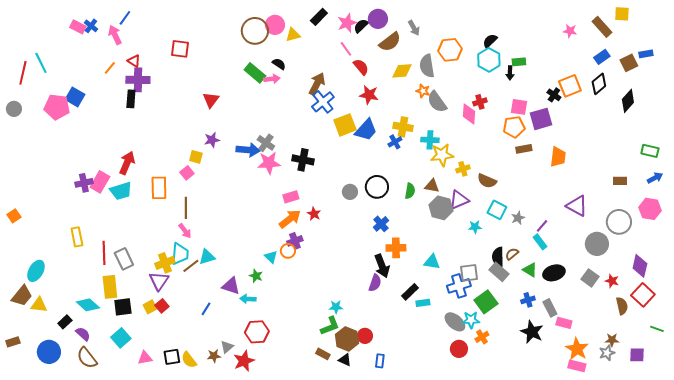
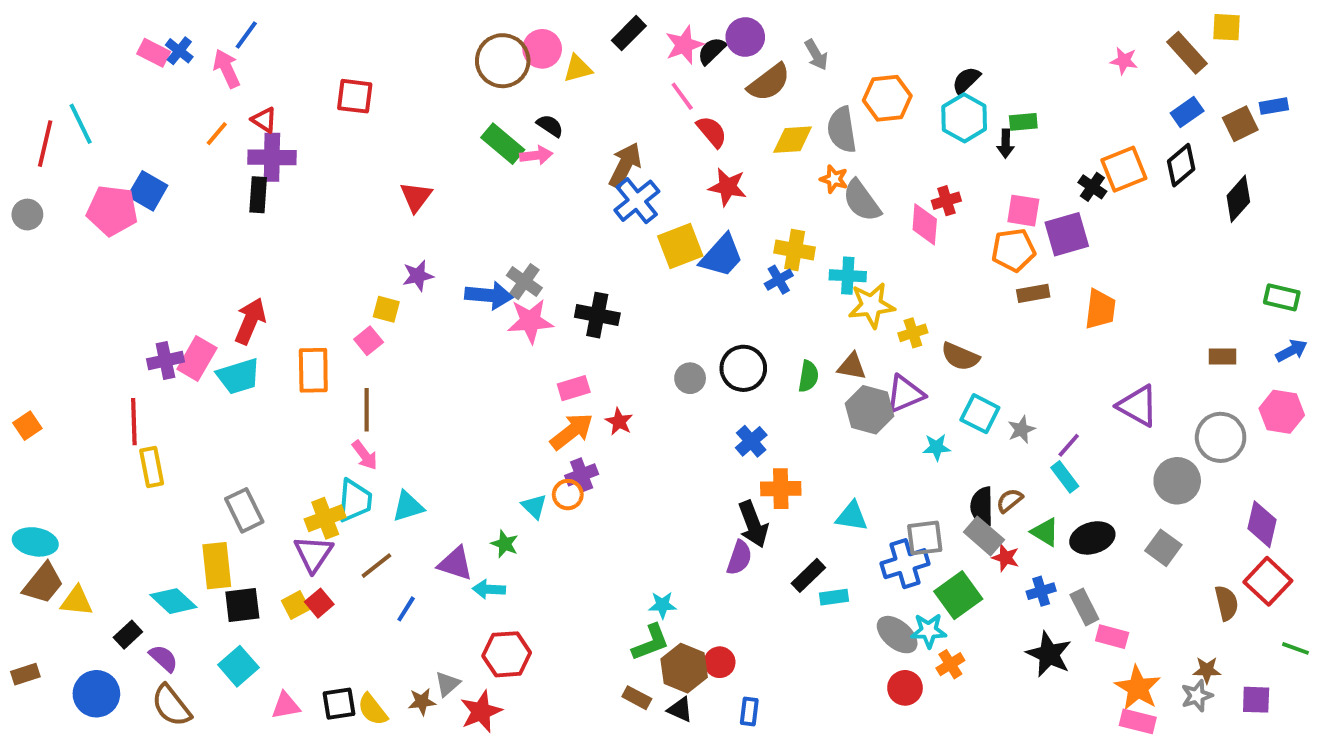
red line: (104, 253) -> (134, 422), moved
brown line: (191, 266) -> (376, 566), moved
cyan ellipse: (36, 271) -> (35, 542), moved, turned 70
red star: (612, 281) -> (1006, 558), moved

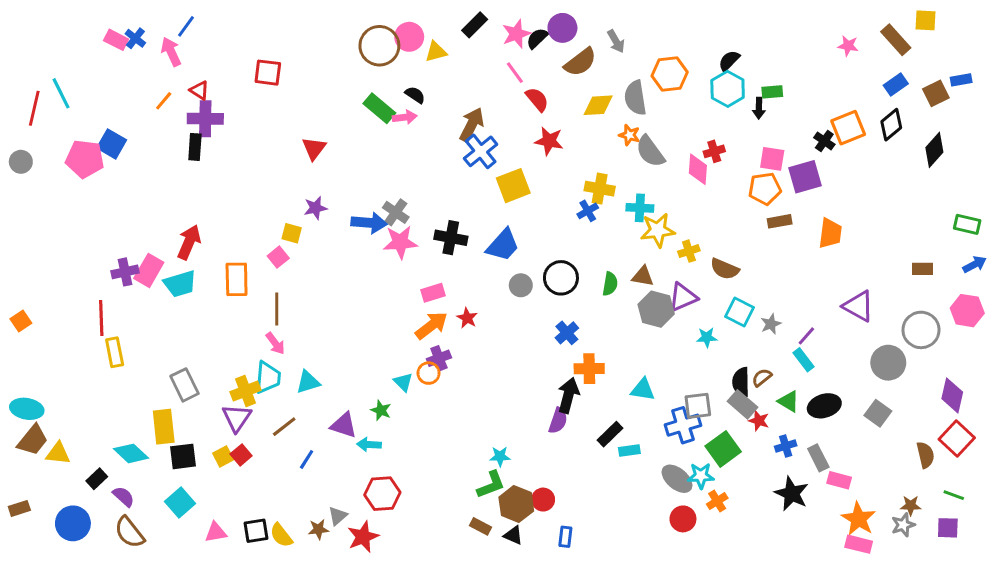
blue trapezoid: (722, 256) -> (503, 245), moved
black arrow: (753, 524) -> (568, 395), turned -144
green line: (1296, 648) -> (954, 495), moved

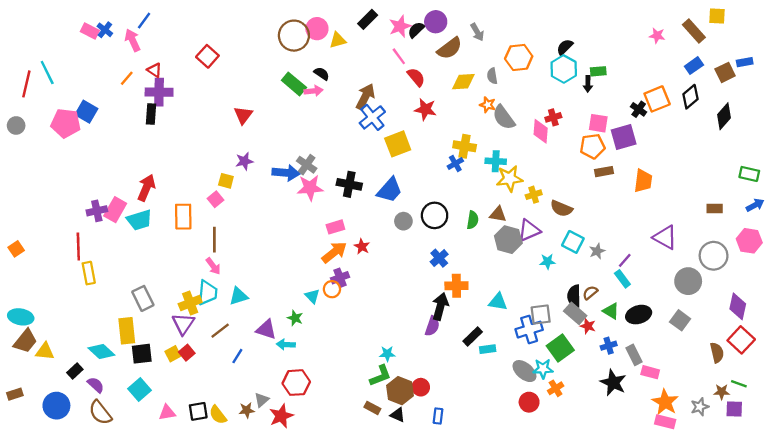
red square: (268, 73) -> (207, 56), turned 35
gray semicircle: (635, 98) -> (492, 76), size x0.6
brown star: (911, 506) -> (722, 392), moved

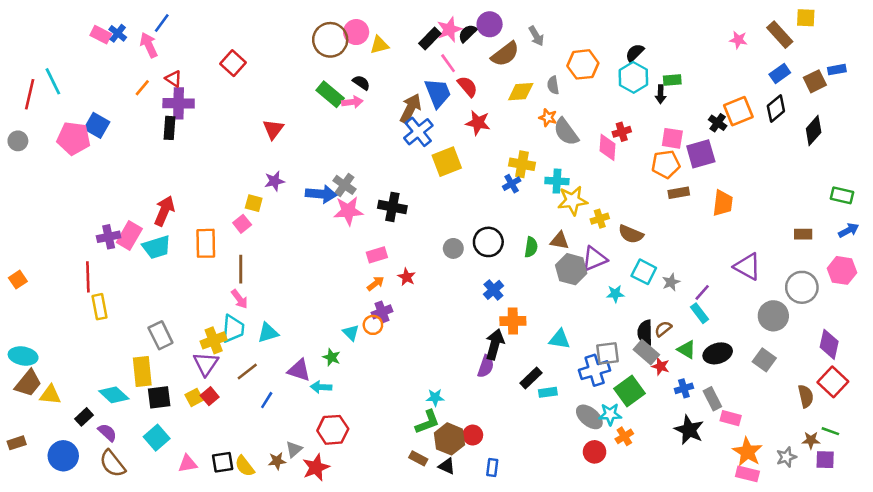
black rectangle: (368, 19) -> (430, 39), moved
blue trapezoid: (390, 190) -> (438, 93), moved, turned -64
orange arrow: (334, 252) -> (376, 283), size x0.6

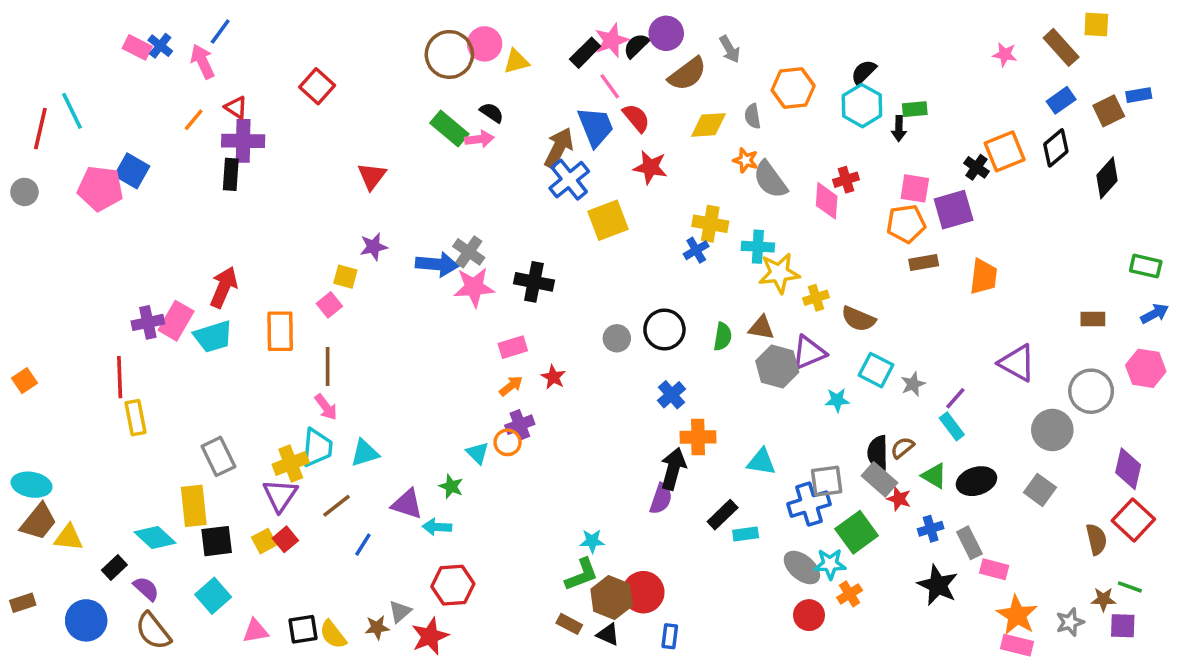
red circle: (473, 435) -> (643, 592), size x1.5

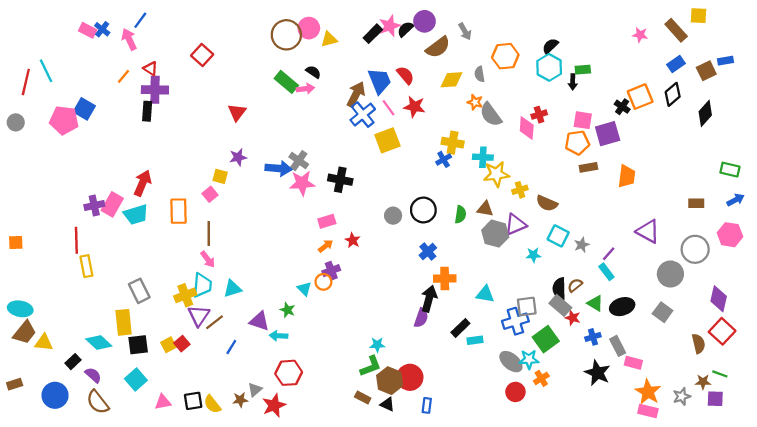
pink line: (610, 86) -> (389, 108), moved
orange square: (24, 381) -> (16, 243), turned 32
purple triangle: (280, 495) -> (199, 316), moved

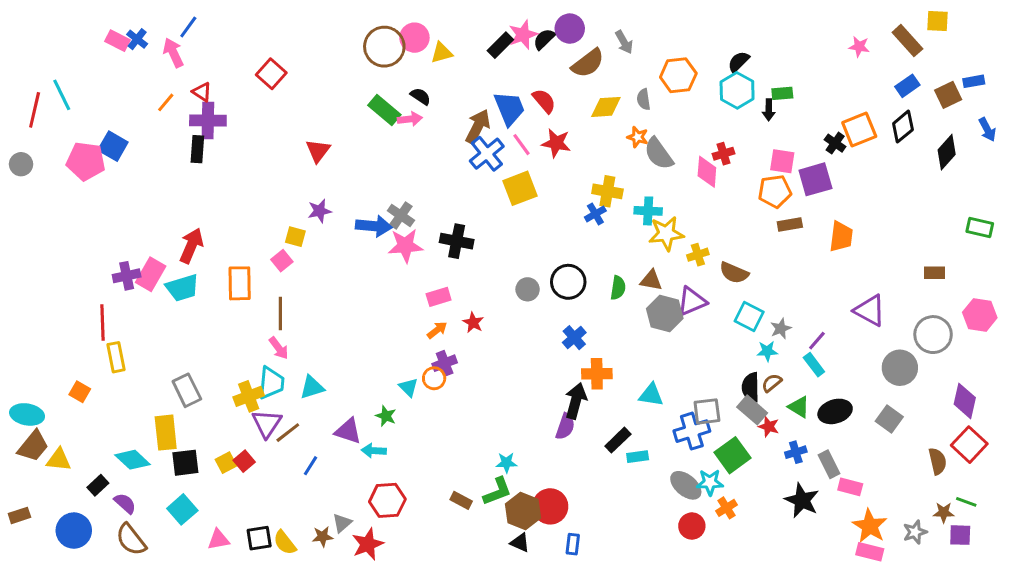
blue arrow: (736, 200) -> (987, 130), moved, turned 90
orange square: (16, 243) -> (80, 392), moved, turned 32
cyan star: (533, 255) -> (767, 351), moved
brown rectangle: (363, 398) -> (461, 500), moved

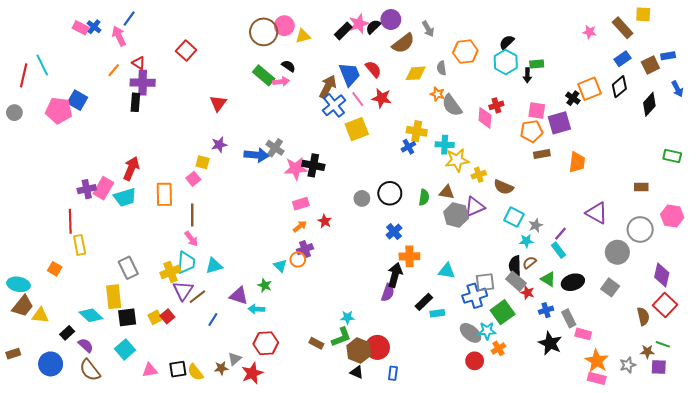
pink star: (405, 246) -> (296, 168), moved

